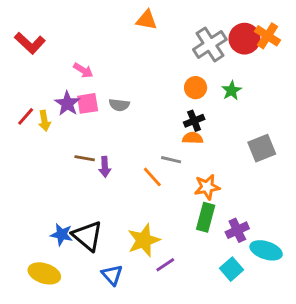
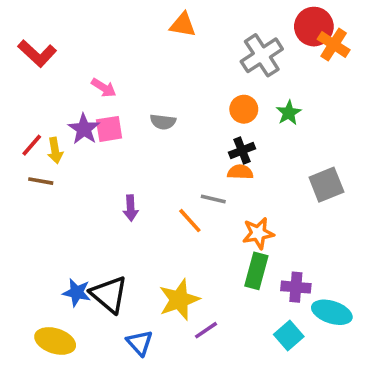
red circle: (244, 39) -> (314, 27), moved
gray semicircle: (119, 105) -> (163, 122), moved
brown line: (85, 158) -> (41, 181), moved
purple cross: (237, 230) -> (296, 287), turned 30

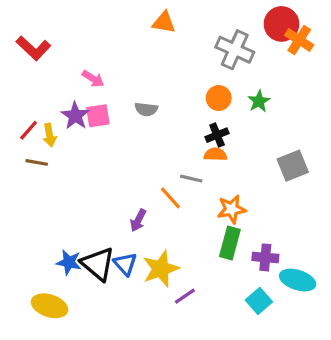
gray cross: (262, 55) -> (235, 50), turned -33
purple arrow: (131, 208) -> (138, 220), moved, turned 30
blue triangle: (140, 343) -> (125, 264), moved

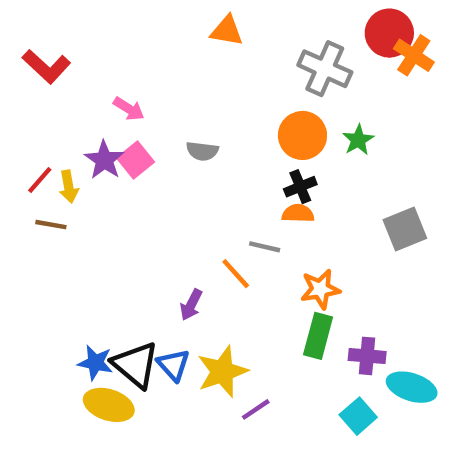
orange circle: (219, 98) -> (302, 135), size x1.4
pink square: (98, 116) -> (135, 160), turned -30
yellow ellipse: (50, 306) -> (109, 405), moved

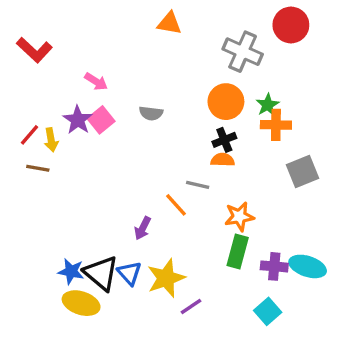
orange cross: (414, 55) -> (276, 125), moved, turned -32
cyan ellipse: (412, 387) -> (308, 266), moved

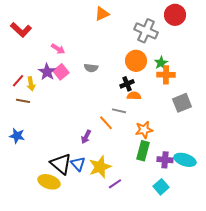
orange triangle: (169, 23) -> (102, 14), turned -35
black cross: (224, 140) -> (127, 84), moved
blue star: (71, 271) -> (17, 136), moved

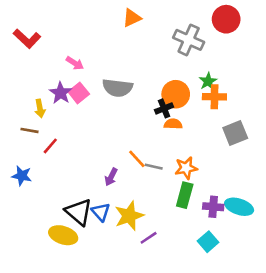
orange circle: (136, 61) -> (176, 94), moved
gray semicircle: (91, 68) -> (117, 88), size x1.6
red line: (18, 81) -> (50, 146), moved
gray line: (119, 111) -> (154, 167), moved

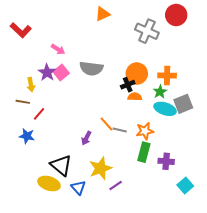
green star: (208, 81) -> (160, 92), moved
blue star: (22, 176) -> (27, 136), moved
cyan ellipse: (239, 207) -> (165, 109), moved
blue triangle: (101, 212) -> (78, 188), moved
cyan square: (208, 242) -> (185, 186), moved

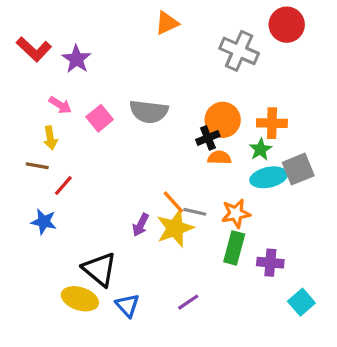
pink arrow: (58, 49) -> (60, 105), moved
purple star: (47, 73) -> (77, 59), moved
cyan ellipse: (165, 109) -> (269, 177), turned -30
yellow star: (100, 168) -> (175, 228), moved

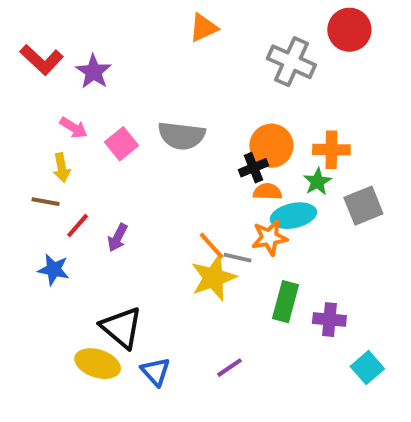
cyan ellipse: (269, 177) -> (293, 216), moved
orange star: (236, 213) -> (269, 238), moved
purple arrow: (141, 225) -> (118, 238), moved

